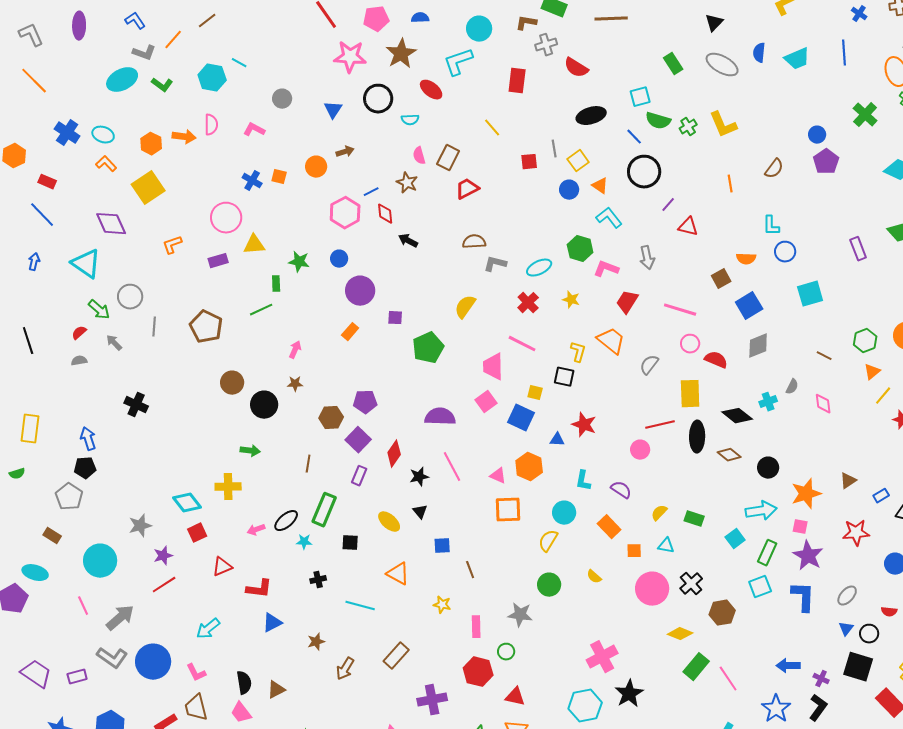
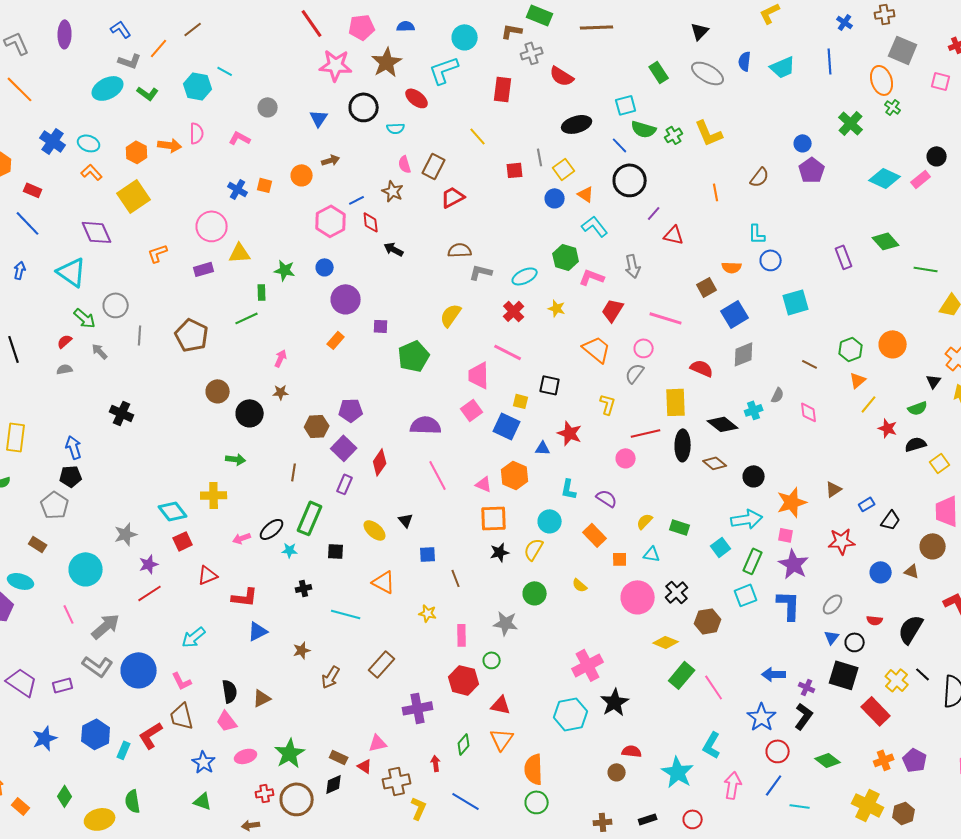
pink circle: (690, 344) -> (644, 348), moved
yellow L-shape: (578, 352) -> (608, 404), moved
black star: (419, 477) -> (500, 552), moved

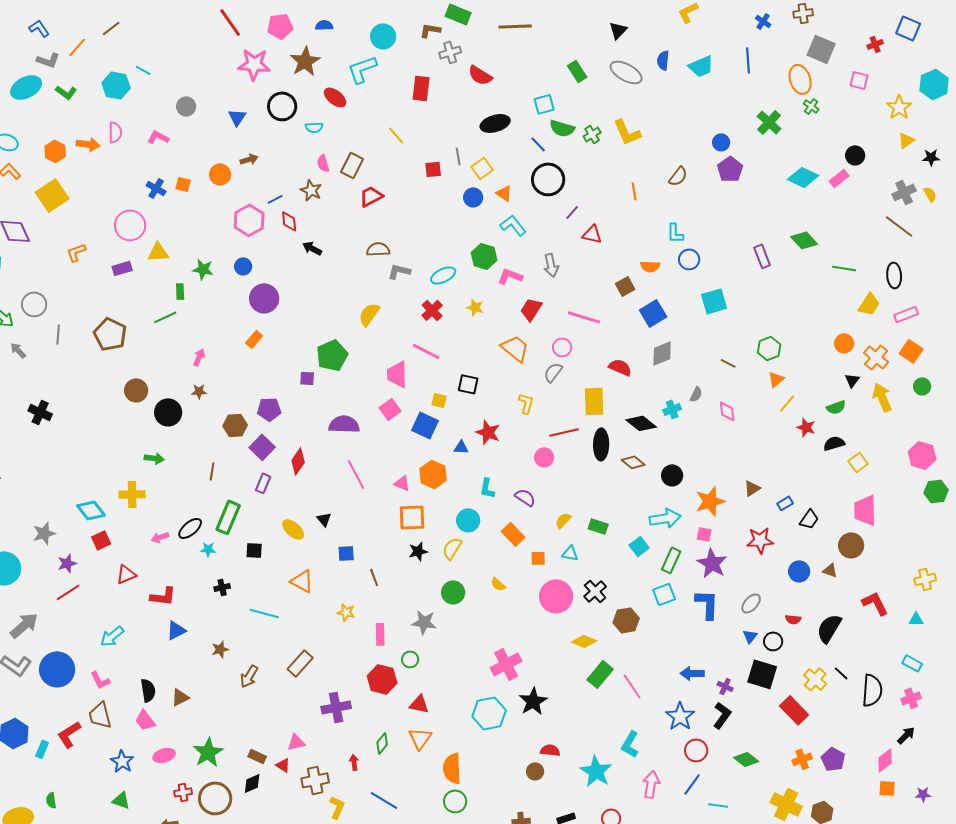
purple square: (381, 326) -> (307, 378), moved
orange circle: (893, 344) -> (844, 343), moved, size x0.7
green semicircle: (133, 801) -> (51, 800), size x0.7

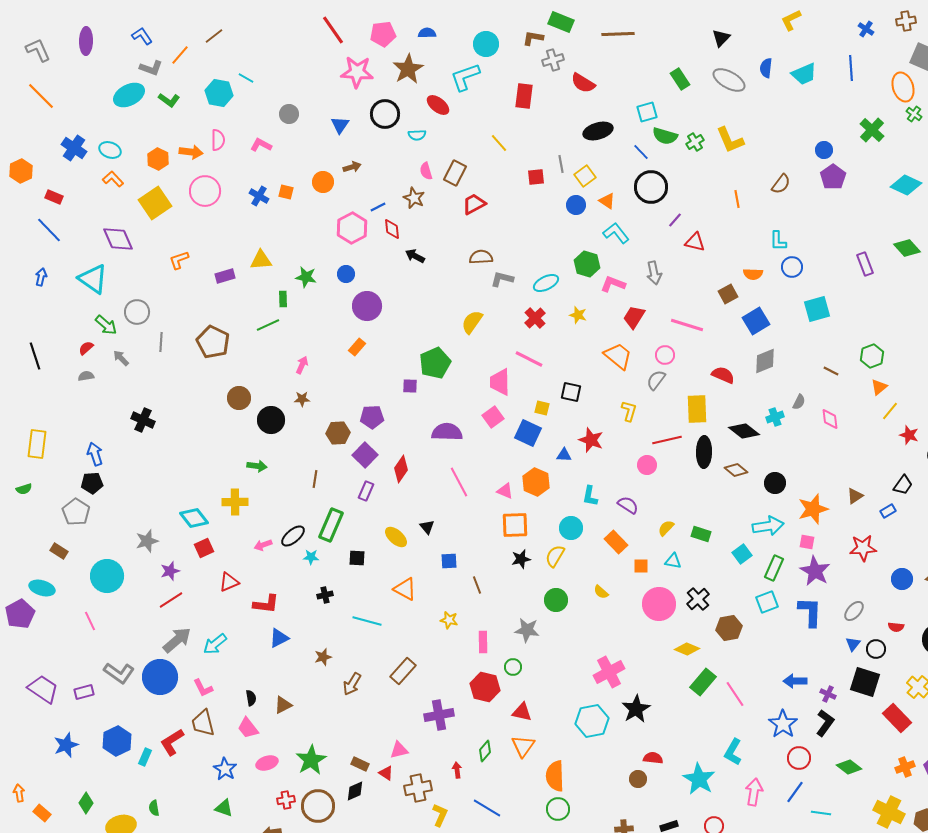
pink circle: (130, 225) -> (205, 191), moved
black trapezoid: (809, 519) -> (903, 485), moved
gray arrow: (24, 625) -> (177, 640), moved
black semicircle: (148, 690) -> (251, 698), size x0.7

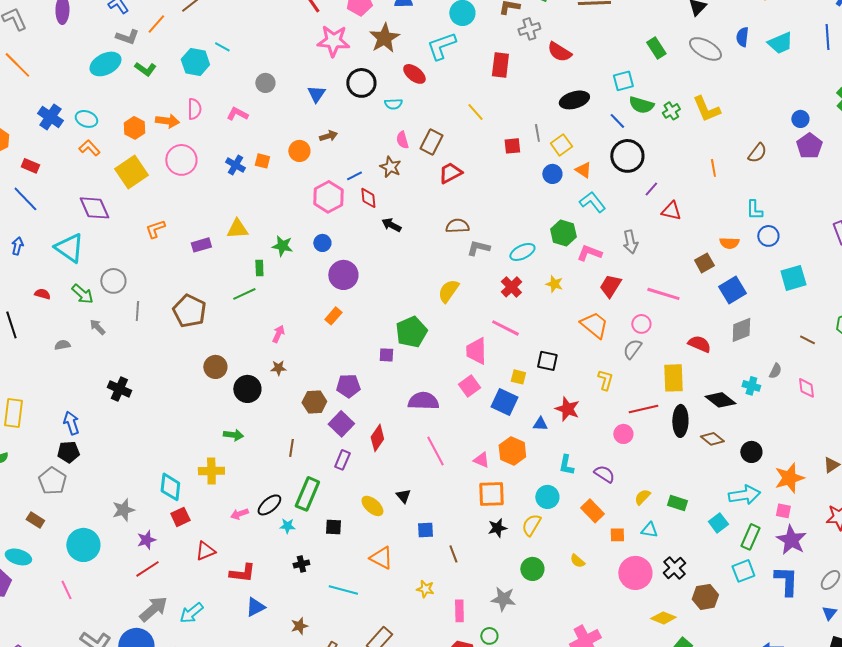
red semicircle: (86, 348) -> (42, 294), moved, turned 56
cyan cross: (775, 417) -> (751, 386), turned 36
cyan diamond: (194, 518) -> (170, 487), turned 44

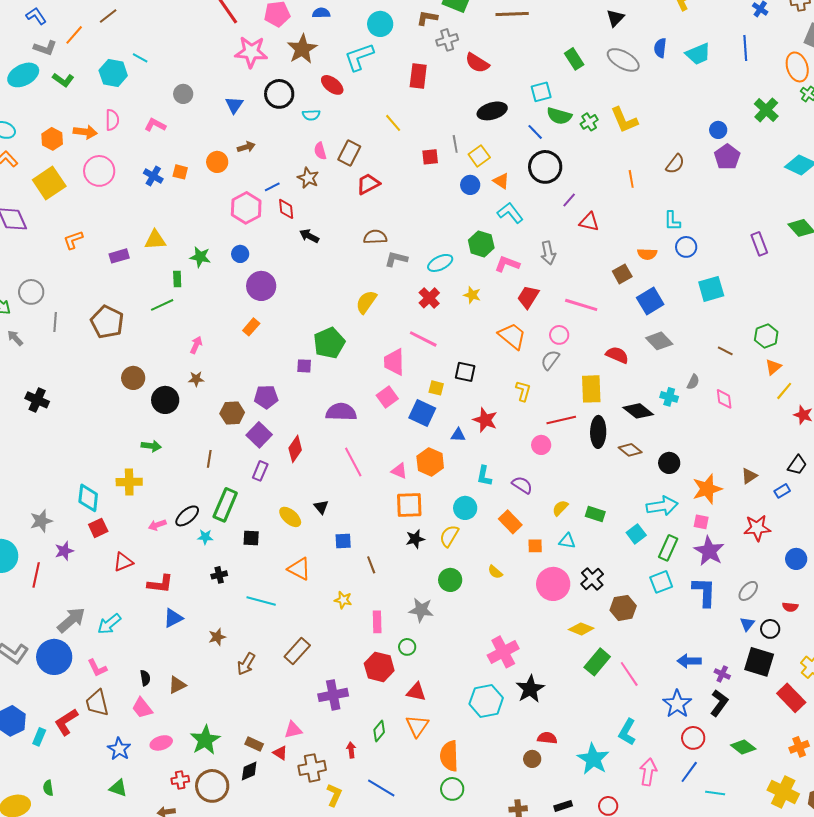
gray diamond: (741, 330) -> (659, 341), turned 68
red line: (147, 569) -> (36, 575), moved, turned -45

